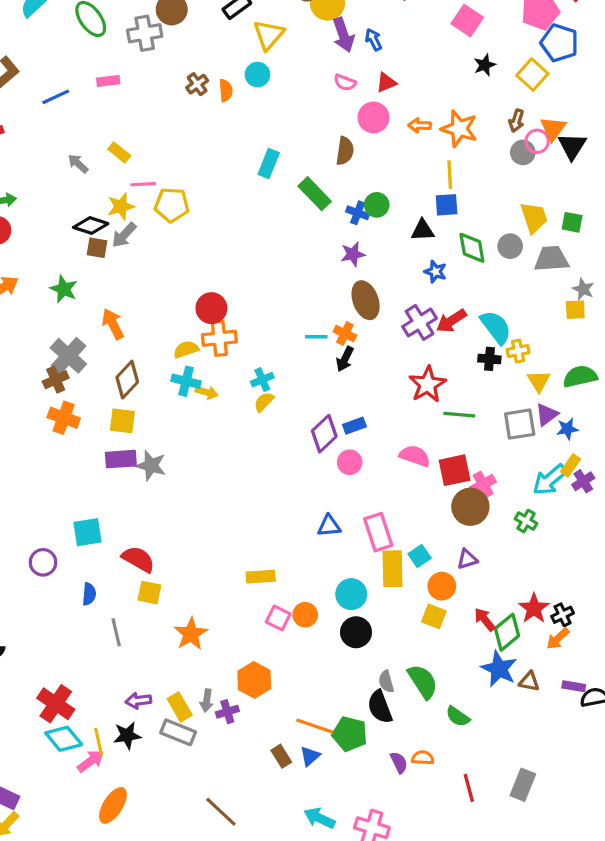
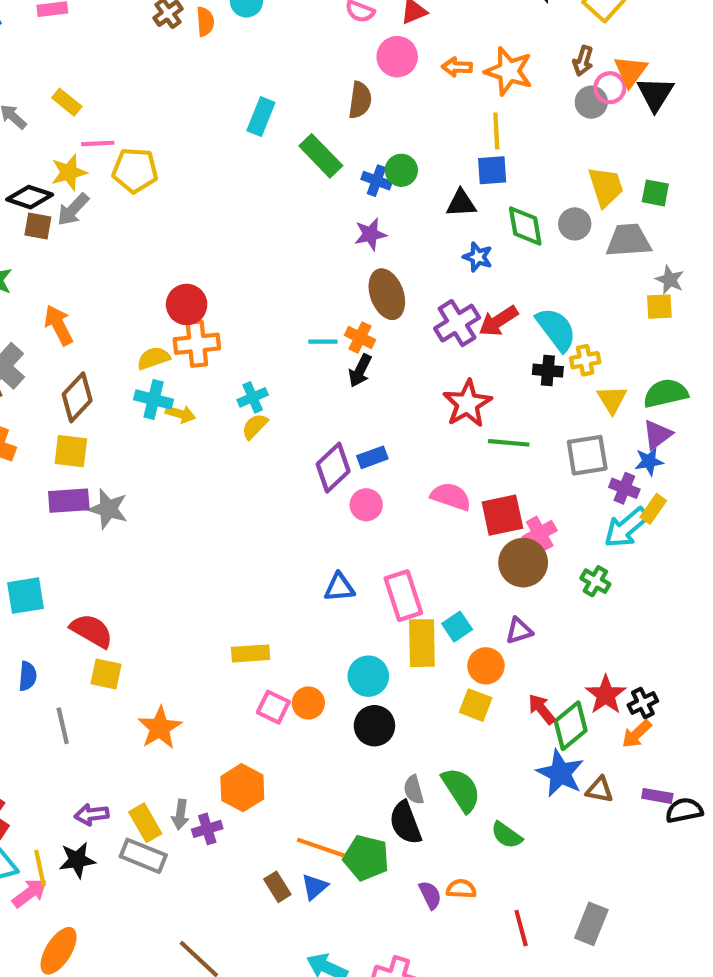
purple triangle: (547, 415) -> (657, 435), moved
purple cross: (583, 481) -> (624, 488), moved, turned -35

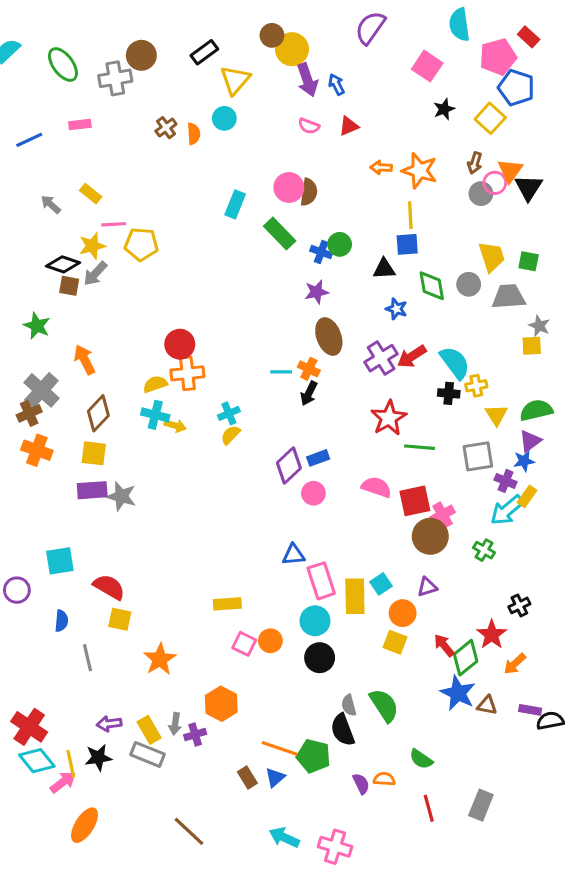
pink circle: (397, 57) -> (289, 187), moved
pink rectangle: (403, 596) -> (321, 581), moved
black cross: (643, 703) -> (519, 605), moved
green semicircle: (507, 835) -> (421, 759), moved

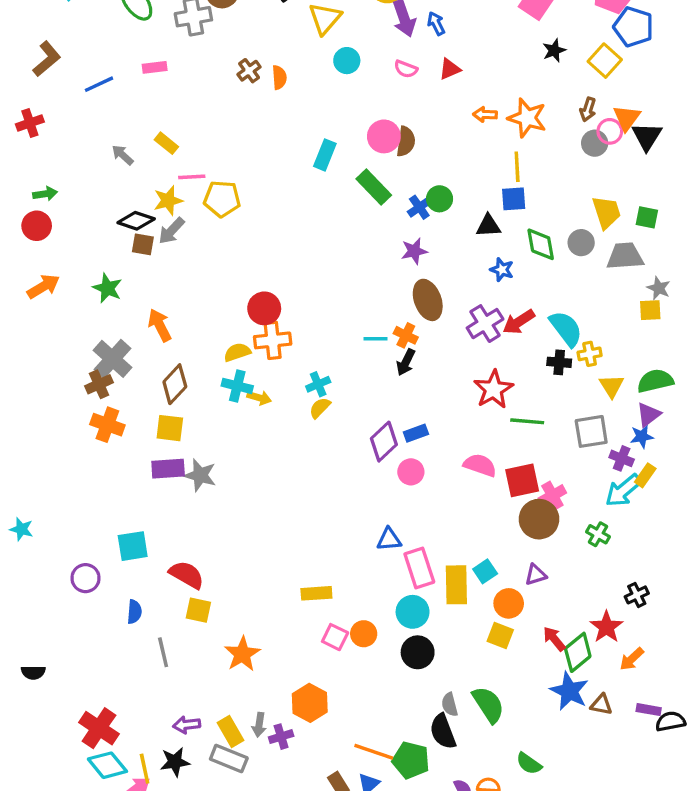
cyan circle: (224, 118) -> (347, 61), moved
blue cross: (321, 252) -> (419, 207), turned 35

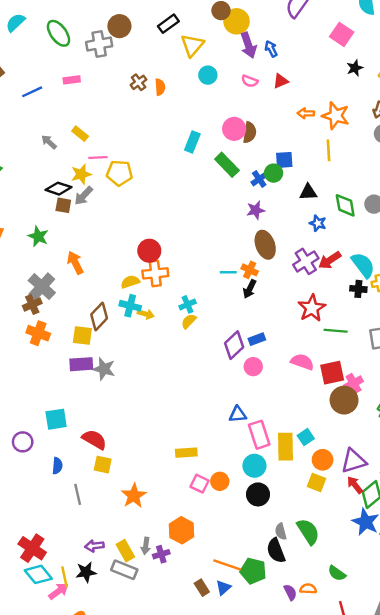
blue square: (514, 199) -> (284, 160), moved
brown diamond: (175, 384) -> (99, 316), moved
purple triangle: (536, 575) -> (354, 461), moved, size x1.6

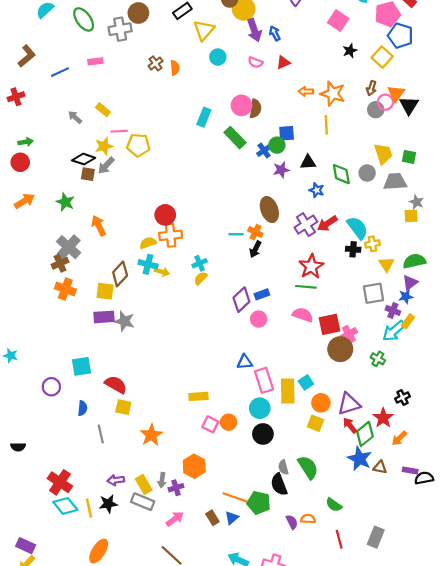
purple star: (256, 210) -> (281, 170), moved
green line: (336, 331) -> (306, 287), moved
pink arrow: (58, 591) -> (175, 519), moved

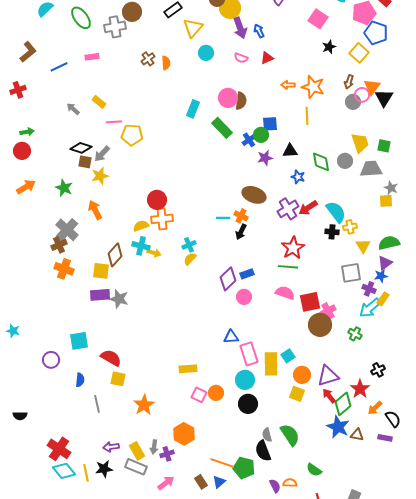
yellow star: (104, 146) -> (100, 176), moved
brown ellipse: (269, 210) -> (254, 195), turned -50
black semicircle: (424, 478) -> (393, 419), moved, turned 66

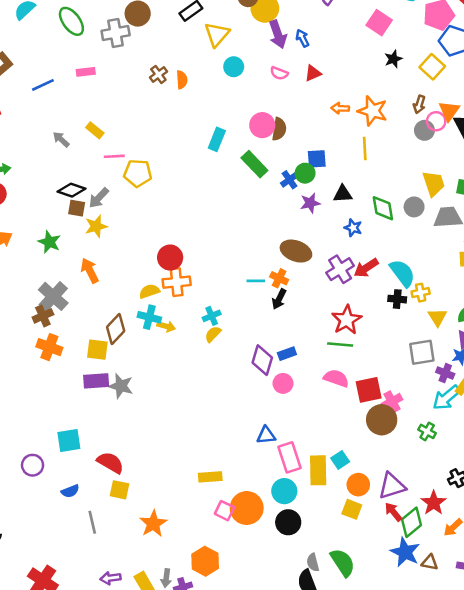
purple diamond: (228, 279) -> (262, 360), turned -30
blue semicircle: (80, 380) -> (70, 491), turned 64
orange circle: (216, 393) -> (247, 508), size x1.6

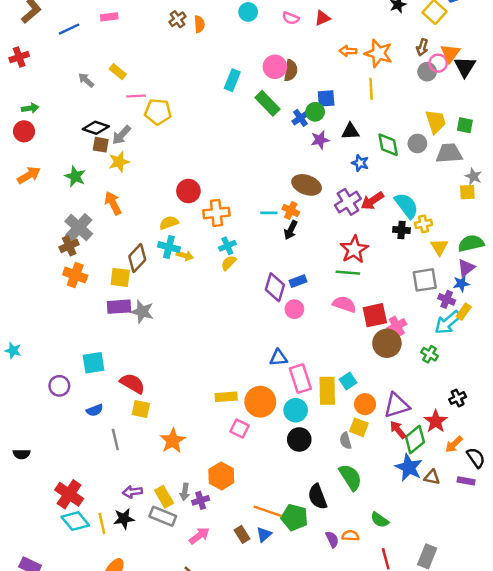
orange cross: (177, 282) -> (216, 213), moved
orange circle: (247, 508) -> (260, 402), moved
gray semicircle: (313, 563) -> (346, 441), moved

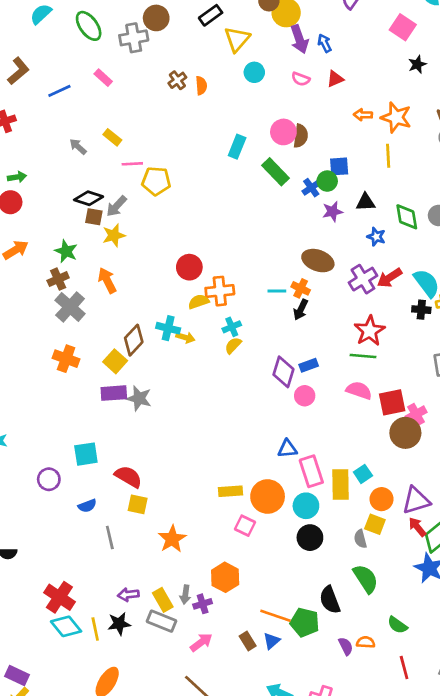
pink rectangle: (109, 17) -> (103, 78), turned 49
yellow semicircle: (169, 223) -> (199, 302), moved
brown cross: (69, 246) -> (58, 279), moved
yellow square: (120, 277) -> (115, 361), turned 35

